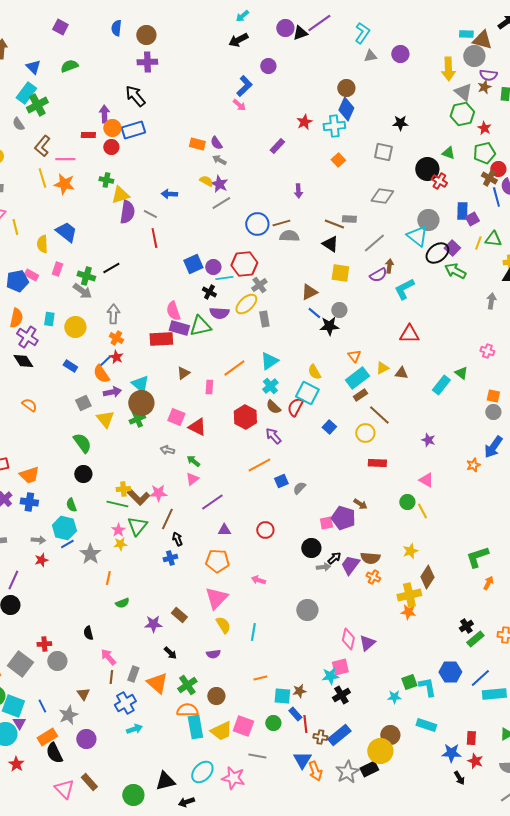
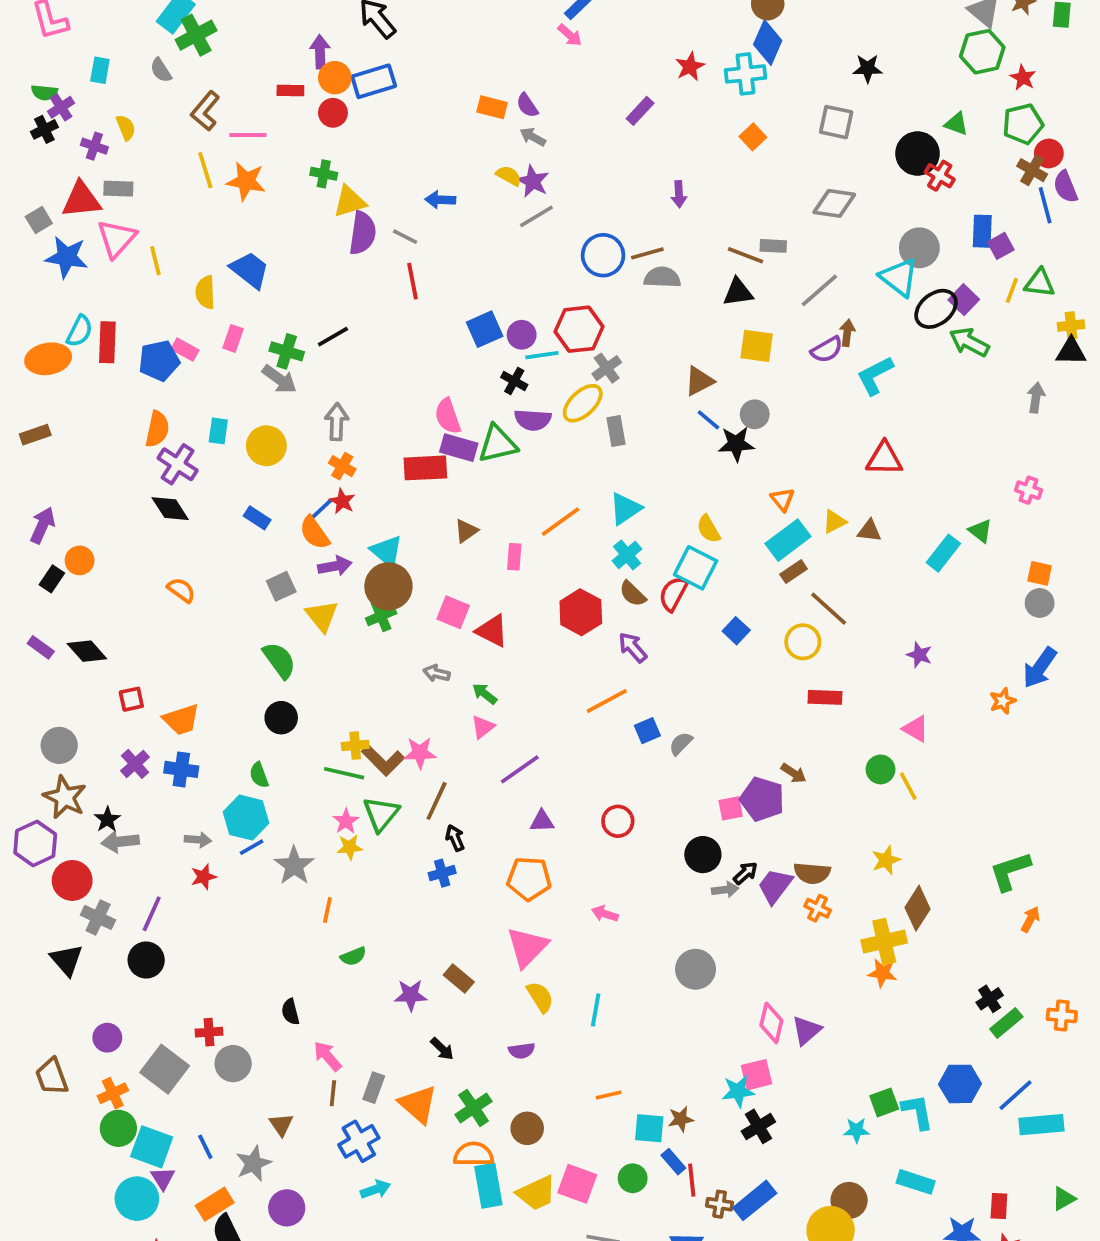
black triangle: (330, 244) -> (738, 292), turned -42

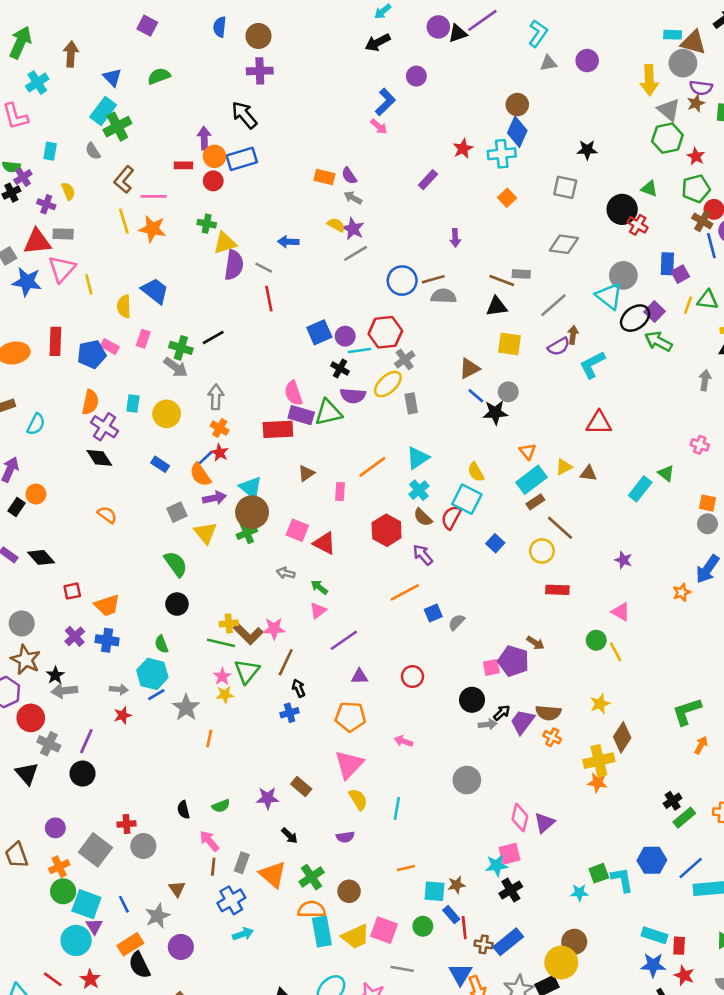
cyan semicircle: (80, 331) -> (36, 424), moved
green semicircle: (353, 956) -> (221, 806), moved
cyan rectangle: (916, 1182) -> (654, 935), moved

